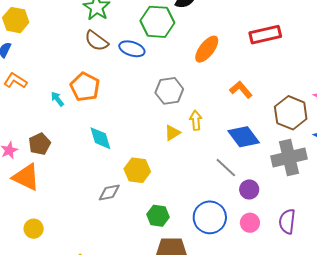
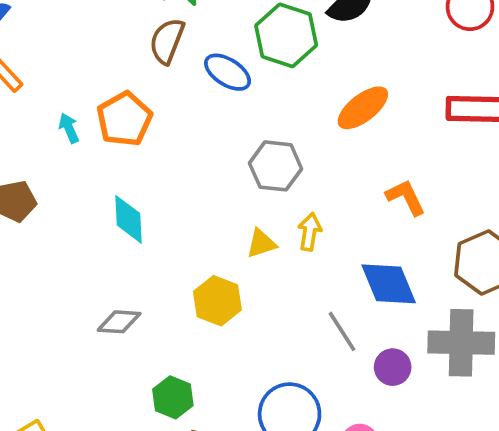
brown semicircle: (96, 41) -> (167, 41), turned 60
yellow hexagon: (137, 170) -> (217, 301), moved
purple circle: (249, 189) -> (393, 367), moved
green hexagon: (158, 216) -> (173, 397), moved

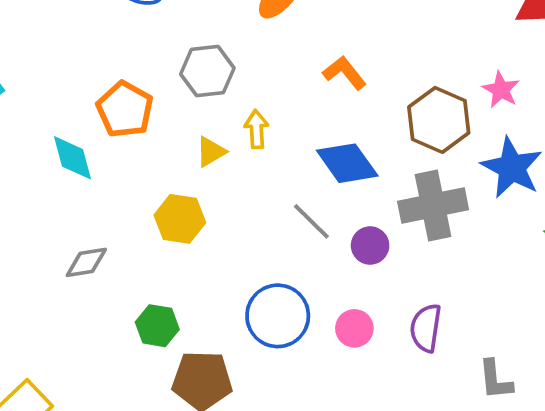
orange pentagon: (124, 119) -> (125, 109), moved

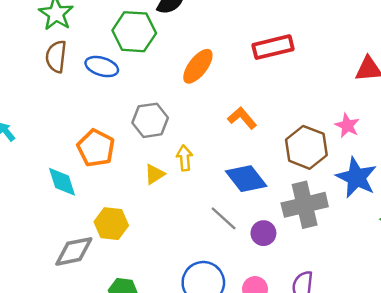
yellow hexagon: (180, 219) -> (111, 224), moved
gray diamond: (86, 262) -> (74, 251), size x1.4

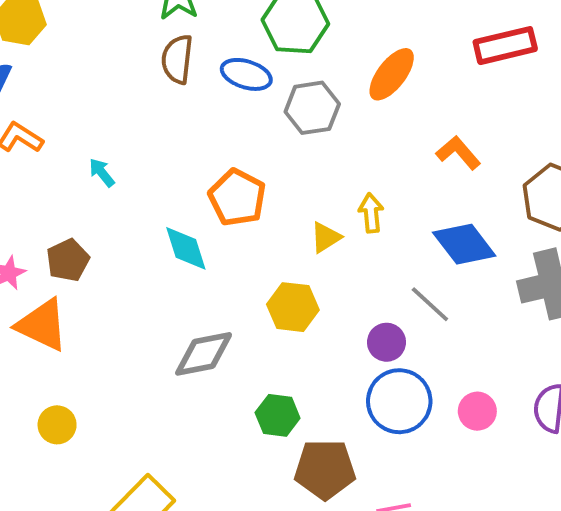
gray hexagon: (150, 120) -> (312, 108), moved
yellow hexagon: (111, 224) -> (293, 307), moved
purple circle: (263, 233) -> (386, 342), moved

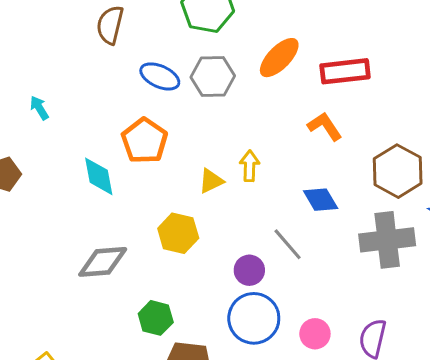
red rectangle: (505, 46) -> (345, 71), moved
blue ellipse: (246, 74) -> (160, 76), moved
blue diamond: (464, 244) -> (321, 200), size x0.7

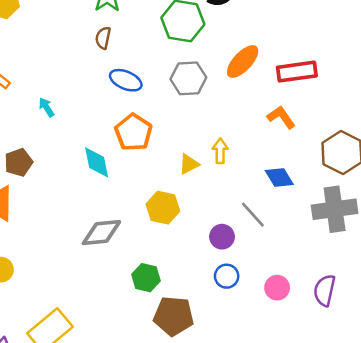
brown semicircle: (110, 25) -> (103, 38), size x0.7
blue ellipse: (160, 76) -> (126, 80), moved
blue circle: (254, 318) -> (227, 276), size x0.6

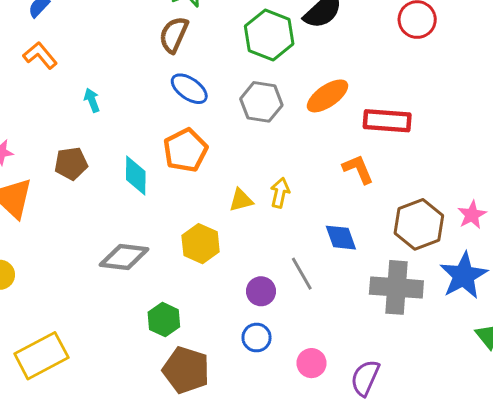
brown semicircle: (103, 38) -> (174, 35), size x1.4
brown pentagon: (19, 162) -> (71, 164), moved

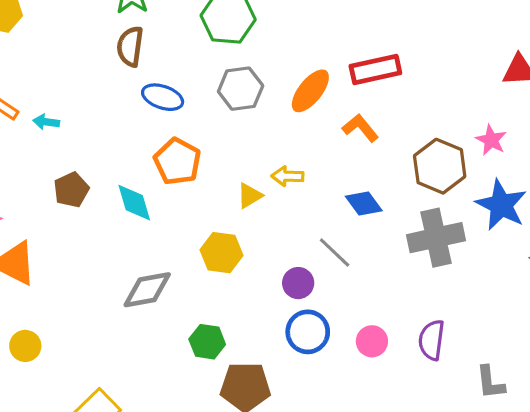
orange ellipse: (327, 96) -> (310, 91), moved
cyan arrow: (92, 100) -> (46, 122), moved, turned -45
brown pentagon: (71, 164) -> (71, 190), moved
yellow arrow: (280, 193) -> (288, 176), turned -84
blue circle: (257, 338) -> (308, 332), size x1.4

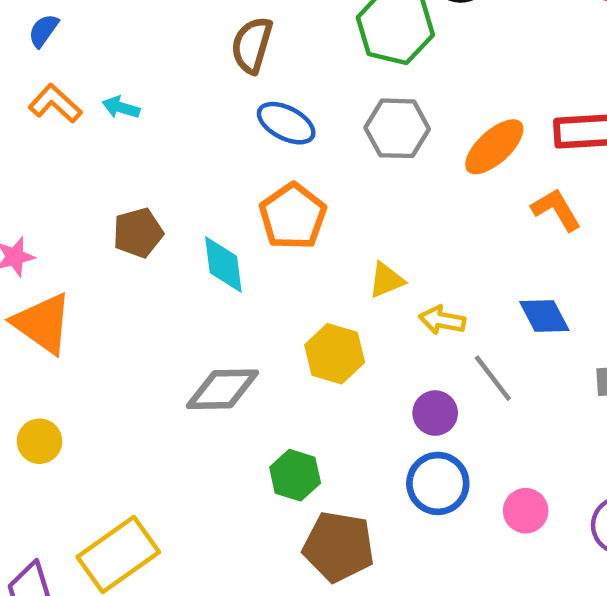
cyan arrow: (46, 122) -> (121, 107), moved
yellow arrow: (288, 176) -> (442, 320), moved

